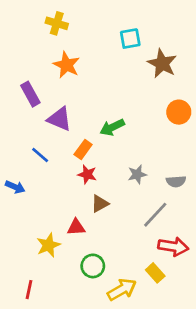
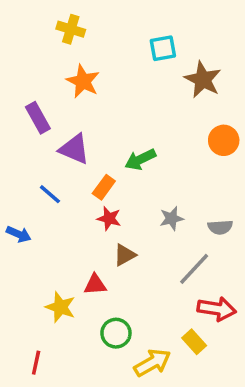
yellow star: (48, 245) -> (60, 307), turned -30

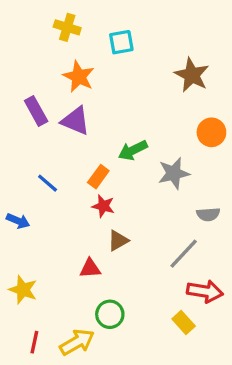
cyan square: (163, 48) -> (121, 42), moved
purple triangle: (74, 149) -> (75, 121), moved
gray star: (172, 218) -> (174, 173), moved, size x1.4
yellow star: (60, 307) -> (23, 290), moved
yellow arrow: (152, 363) -> (77, 342), moved

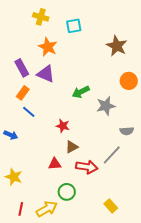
orange rectangle: (98, 177) -> (23, 93), moved
red arrow: (205, 291) -> (87, 167), moved
yellow rectangle: (184, 322) -> (111, 206), moved

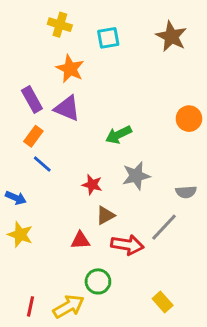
brown star: (117, 46) -> (171, 36), moved
gray star: (106, 106) -> (136, 176), moved
yellow star: (14, 177) -> (20, 235), moved

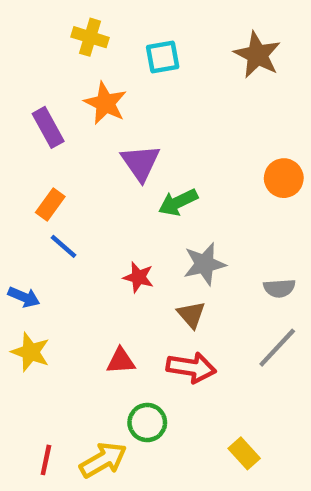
purple rectangle: (32, 100) -> (48, 127), moved
purple triangle: (67, 108) -> (141, 163), moved, turned 32
brown triangle: (105, 215) -> (191, 315), moved, turned -42
gray line: (164, 227) -> (277, 348), moved

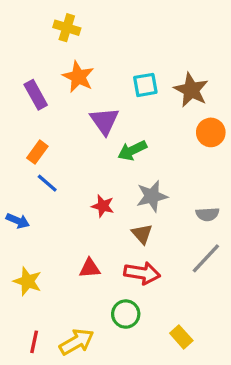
brown star: (257, 55) -> (191, 90), moved
cyan square: (163, 57) -> (145, 85), moved
yellow star: (31, 352) -> (28, 281), moved
green circle: (147, 423) -> (126, 314), moved

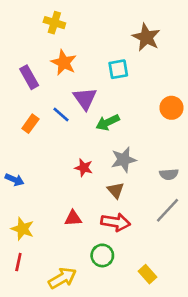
brown star: (191, 90) -> (146, 37), moved
blue line: (47, 183) -> (61, 114), moved
red line: (34, 342) -> (18, 262), moved

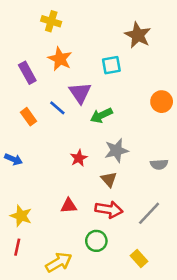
orange rectangle: (30, 124) -> (29, 117), turned -72
red star: (84, 168) -> (79, 158), turned 30
blue arrow: (14, 180) -> (14, 159), moved
gray line: (167, 210) -> (149, 213), moved

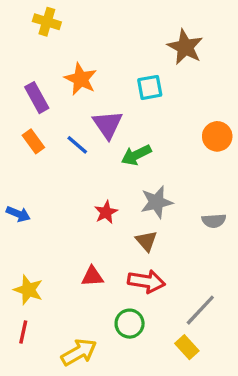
yellow cross: (51, 21) -> (47, 22), moved
orange rectangle: (29, 117) -> (33, 141), moved
gray line: (149, 213) -> (200, 310), moved

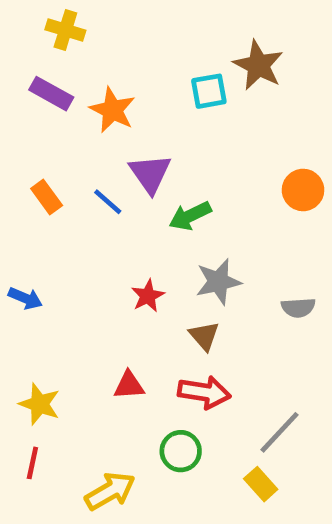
cyan square: (150, 87) -> (209, 91), moved
purple rectangle: (37, 98) -> (51, 94), moved, turned -32

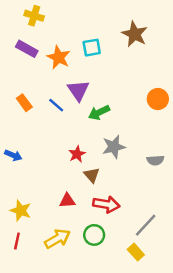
cyan square: (209, 91) -> (92, 48), moved
brown triangle: (204, 336) -> (92, 175), moved
yellow arrow: (110, 491) -> (57, 239), moved

